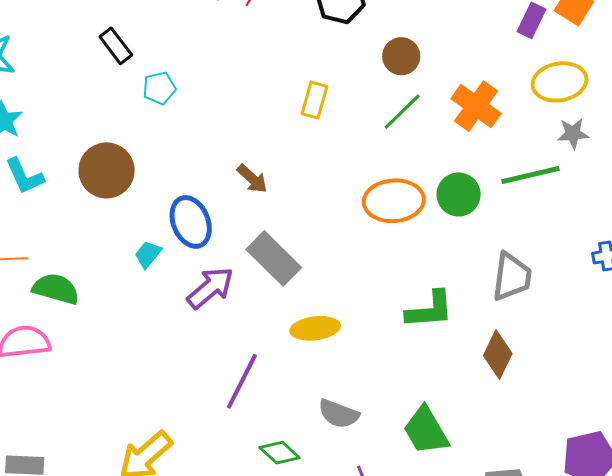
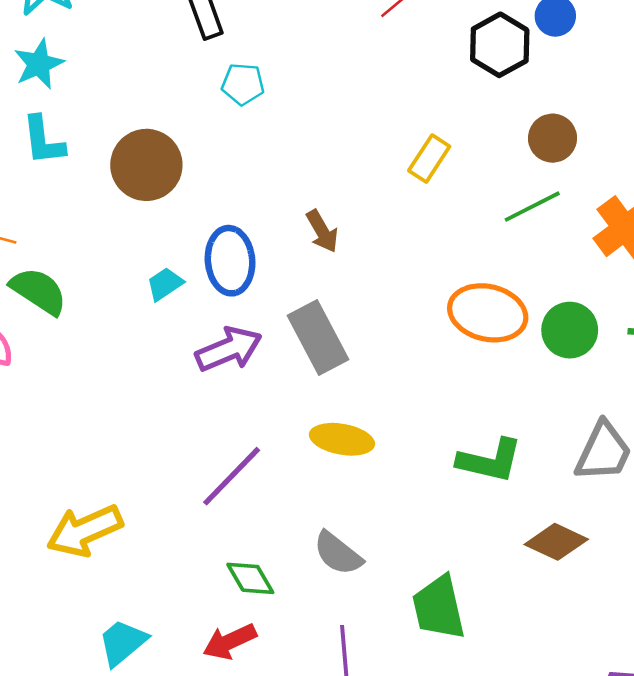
brown diamond: (498, 355) -> (556, 542), turned 72

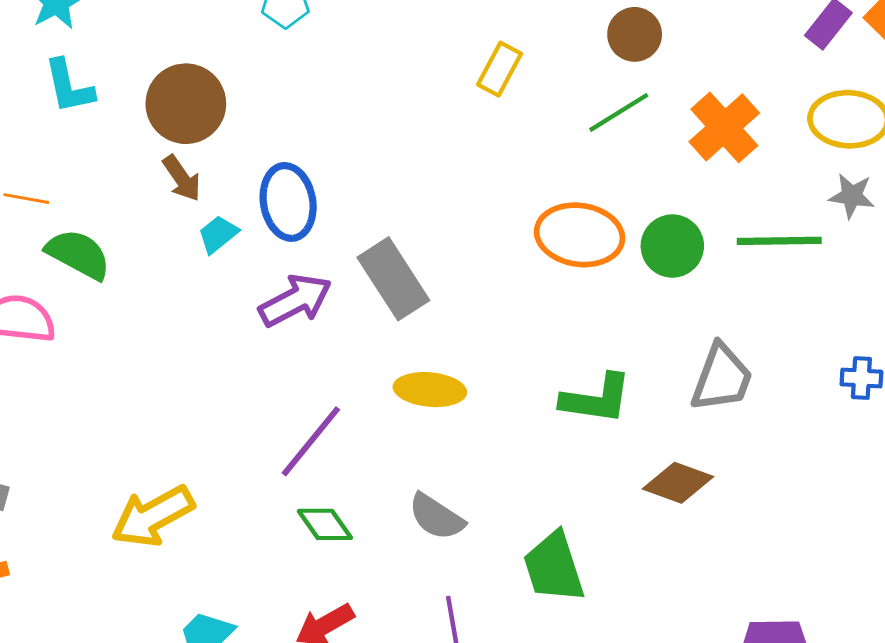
brown arrow: (322, 231) -> (182, 178), moved
green diamond: (250, 578) -> (325, 524), moved

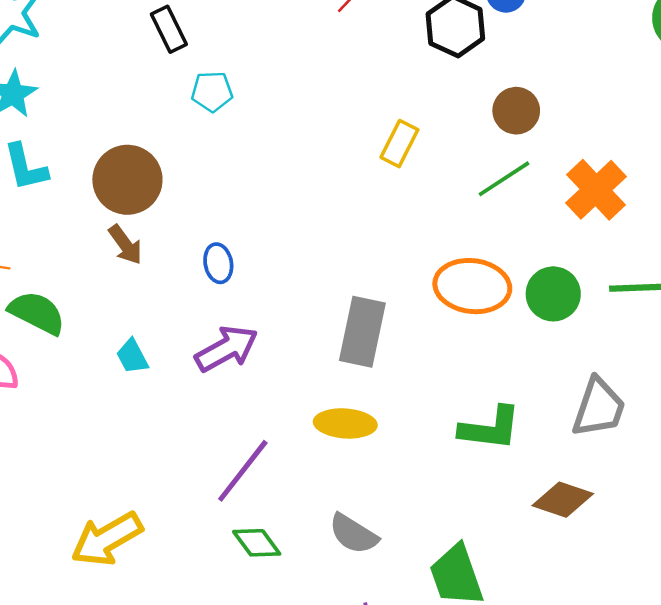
blue ellipse: (288, 202) -> (218, 263), size x0.6
cyan trapezoid: (218, 234) -> (132, 356), moved, turned -78
gray rectangle: (393, 279) -> (362, 332), moved, turned 46

